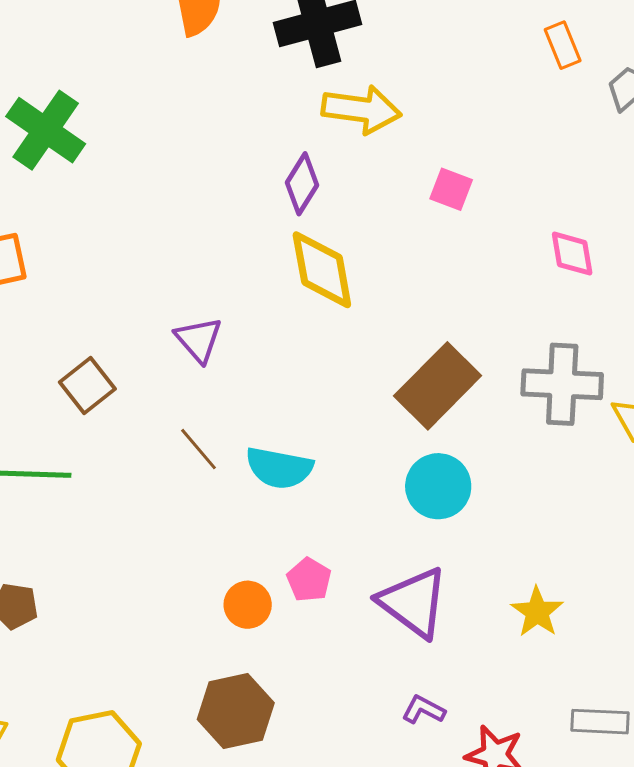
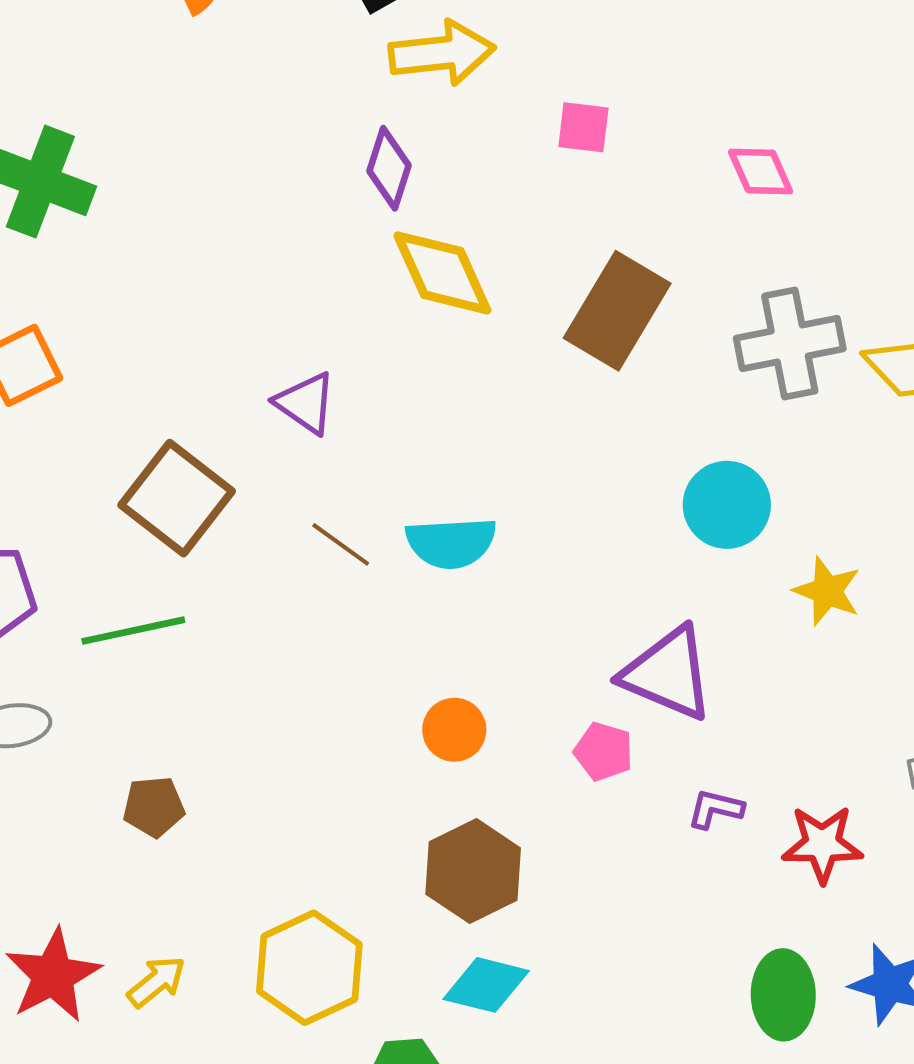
brown square: (87, 386) -> (177, 498), size x1.5
brown rectangle: (438, 386) -> (617, 311), moved
cyan circle: (438, 486) -> (727, 505), moved
pink pentagon: (309, 580) -> (604, 751), moved
yellow star: (537, 612) -> (827, 591), moved

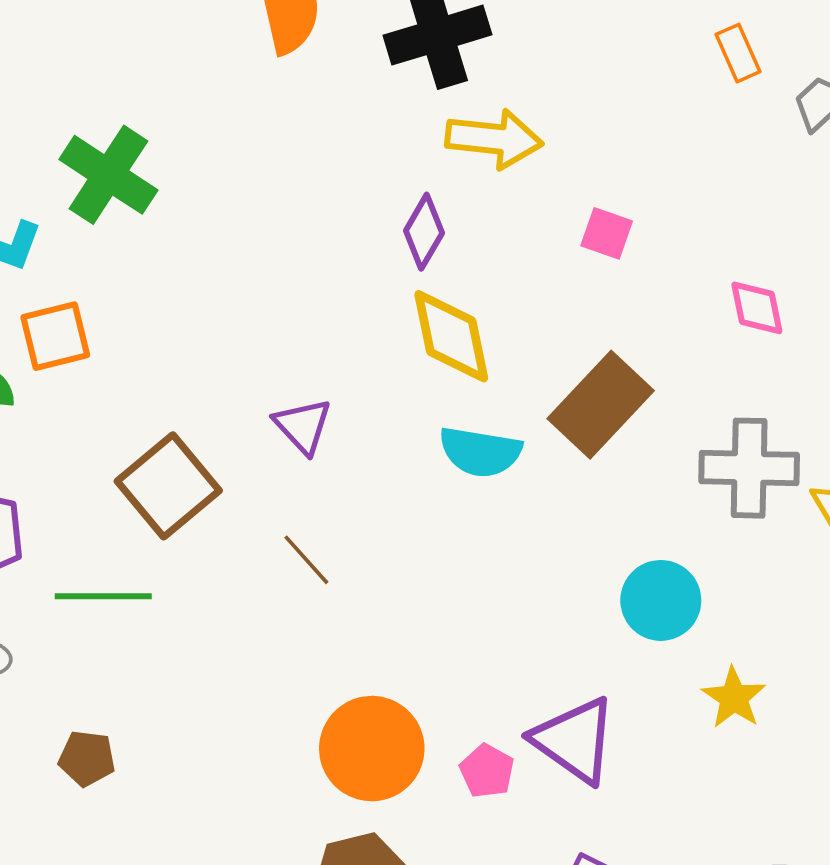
cyan semicircle: (451, 543) -> (480, 452), moved
orange circle: (454, 730) -> (372, 749), size x1.8
pink pentagon: (604, 751) -> (487, 771), moved

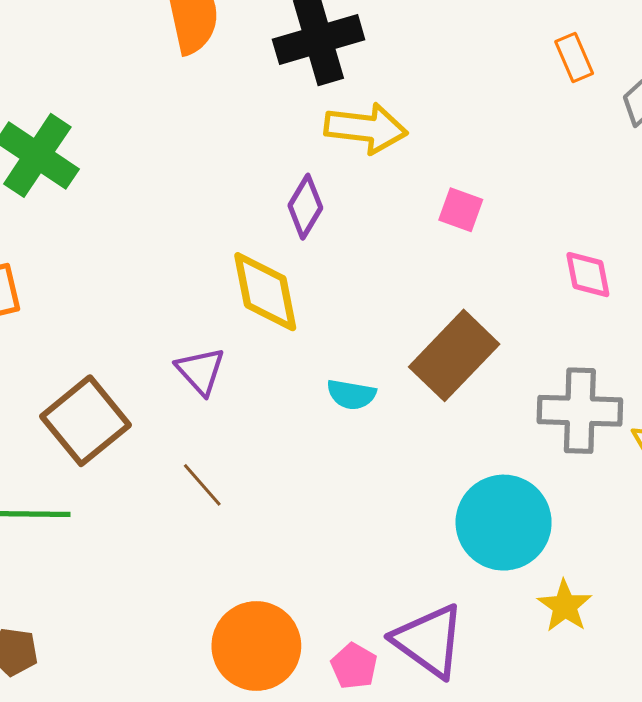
yellow diamond: (451, 336) -> (265, 292), moved
cyan semicircle: (480, 452) -> (351, 394), size x0.7
cyan circle: (661, 600) -> (504, 523), size x1.4

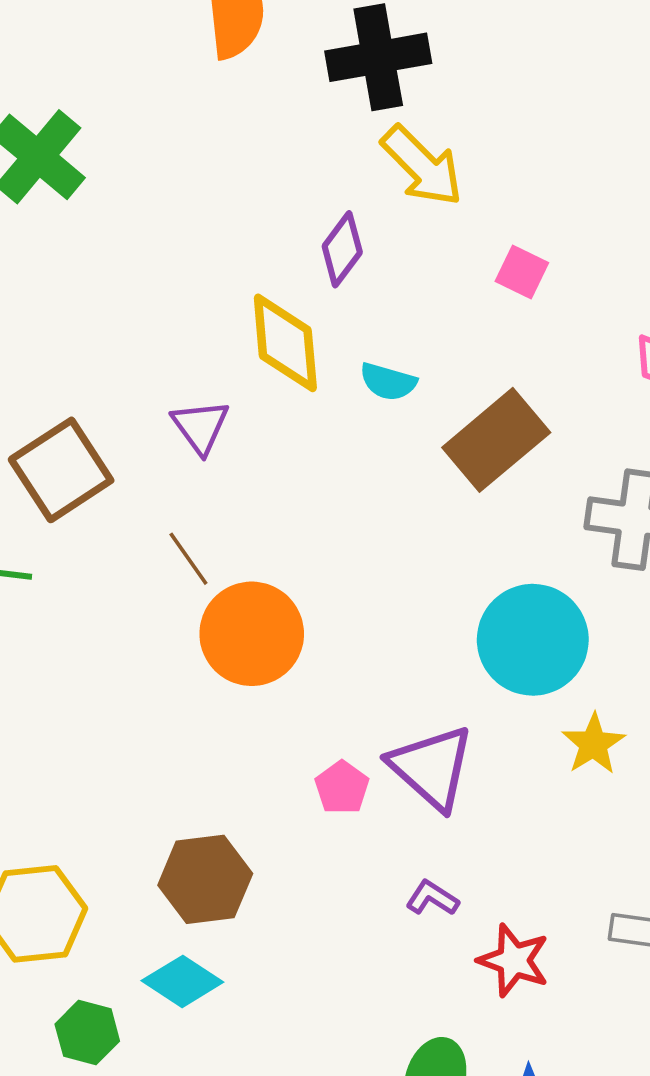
yellow arrow: (366, 128) -> (422, 166), turned 32
cyan semicircle: (351, 394) -> (388, 382), moved
orange circle: (256, 646) -> (252, 634), moved

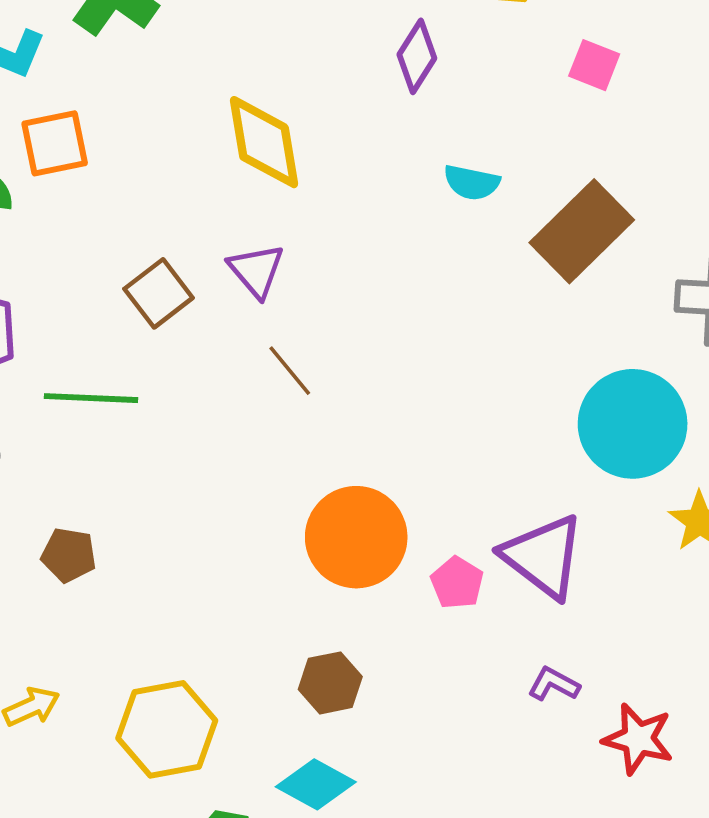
yellow diamond: (285, 343) -> (264, 142), moved
purple triangle: (200, 427) -> (256, 270), moved
brown square: (61, 470) -> (159, 293), size x0.7
orange circle: (252, 634) -> (356, 537), moved
brown hexagon: (205, 879) -> (330, 683), size x0.7

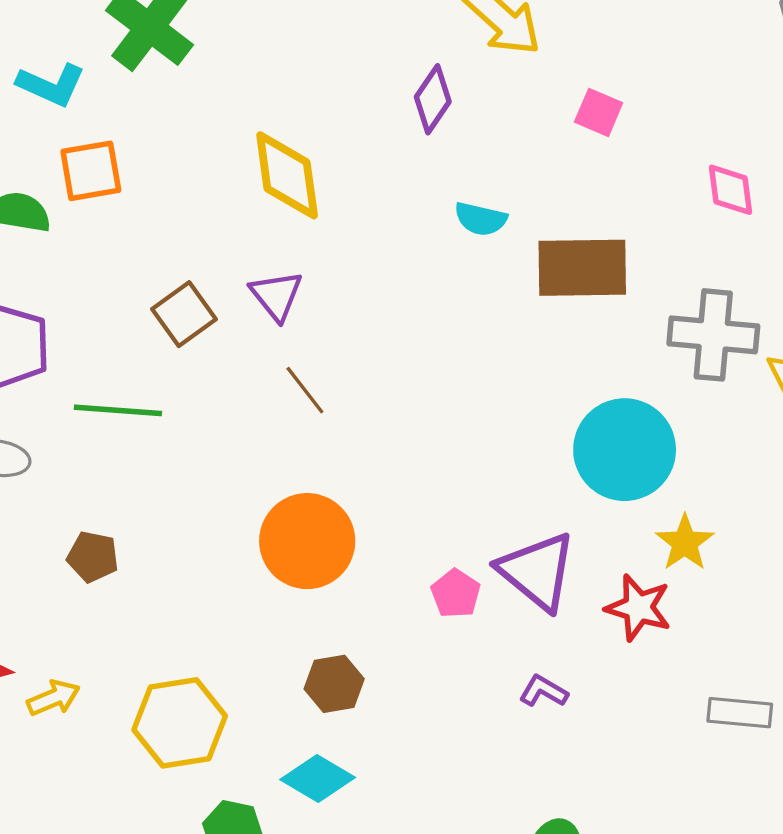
brown rectangle: (582, 231) -> (582, 268), turned 42
orange circle: (356, 537) -> (307, 541), moved
red star: (638, 739) -> (638, 608), moved

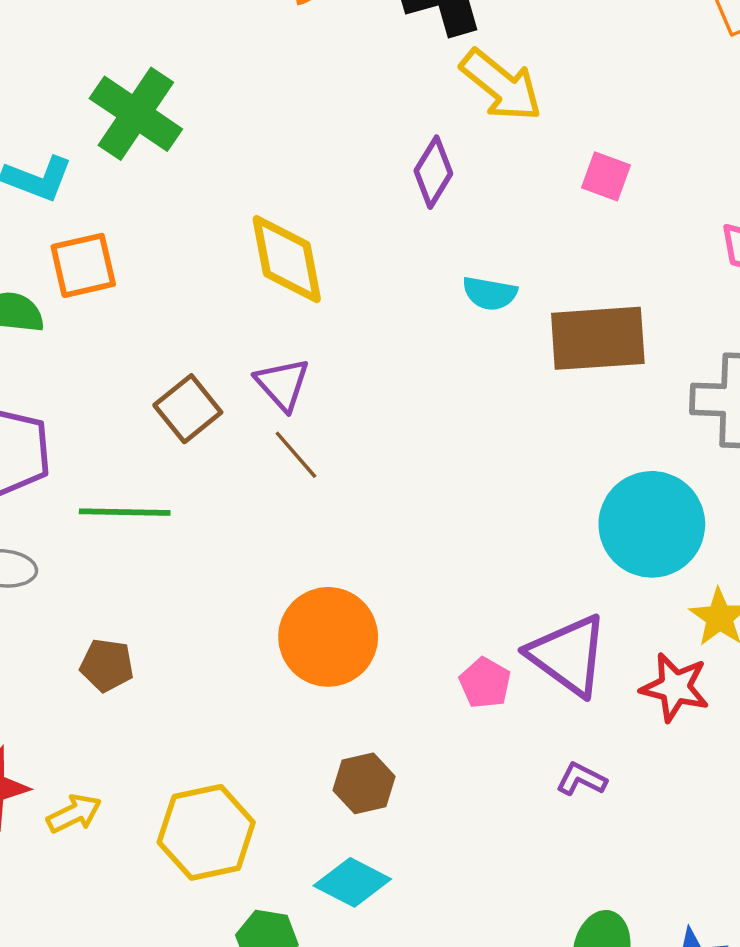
brown line: (305, 390) -> (296, 455), moved

